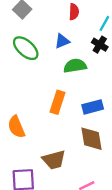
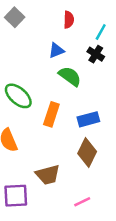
green ellipse: (26, 48) -> (18, 96), moved
green semicircle: (75, 66) -> (70, 76), turned 45
brown diamond: (92, 139) -> (87, 153), turned 36

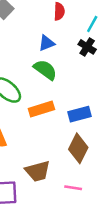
green semicircle: (70, 76) -> (45, 70), moved
orange rectangle: (51, 114) -> (41, 109), turned 55
pink line: (82, 202) -> (73, 188), moved, turned 35

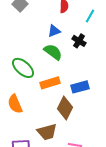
black cross: (87, 47) -> (79, 41), moved
brown diamond: (78, 148) -> (65, 108), moved

